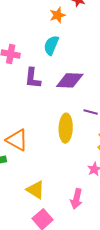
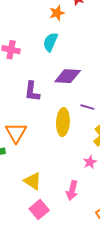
purple L-shape: (33, 78) -> (32, 91), moved
orange triangle: (17, 140) -> (16, 133), turned 30

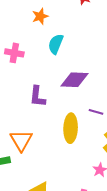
orange star: (57, 13) -> (40, 16), moved

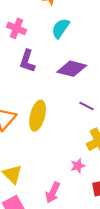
purple L-shape: (37, 97) -> (27, 61), moved
yellow ellipse: (71, 128) -> (38, 116), moved

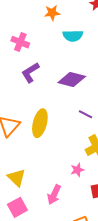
cyan semicircle: (60, 28) -> (73, 36), moved, turned -126
purple L-shape: (27, 61) -> (30, 72), turned 40

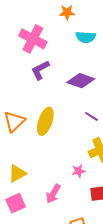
pink cross: (20, 42) -> (33, 39), size x1.5
yellow triangle: (16, 178) -> (17, 173), turned 42

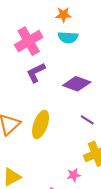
cyan semicircle: (86, 37) -> (68, 37), moved
pink cross: (33, 39) -> (29, 41), turned 32

